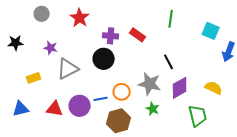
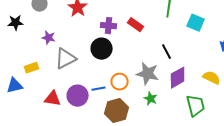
cyan square: (211, 31) -> (196, 23), moved
black star: (16, 43) -> (16, 23), moved
blue triangle: (21, 109) -> (15, 86), moved

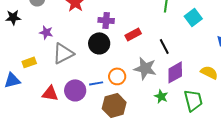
cyan square: (196, 23) -> (193, 17), turned 30
red rectangle: (136, 25) -> (133, 34), moved, turned -63
green star: (151, 99) -> (161, 96), moved

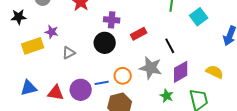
gray triangle: (63, 53) -> (69, 53), size x0.6
yellow rectangle: (29, 62) -> (33, 46), moved, size x1.5
blue triangle: (12, 80) -> (29, 88), moved

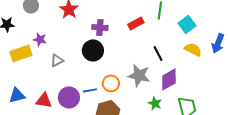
red rectangle: (139, 34) -> (136, 23), moved
yellow semicircle: (215, 72) -> (193, 49), moved

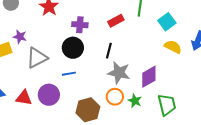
black line: (158, 53) -> (109, 51), moved, turned 42
gray triangle: (57, 60) -> (37, 58), size x1.6
orange circle: (111, 83) -> (115, 97), moved
blue line: (90, 90) -> (69, 74), moved

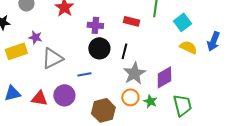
red rectangle: (116, 21) -> (131, 21), turned 42
black circle: (73, 48) -> (99, 48), moved
gray star: (119, 73) -> (134, 73), turned 30

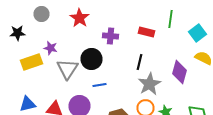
black circle: (99, 48) -> (92, 59), moved
gray triangle: (52, 58) -> (68, 69), turned -30
purple diamond: (164, 77) -> (180, 72), moved, turned -45

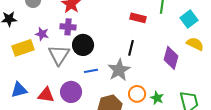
purple cross: (110, 36) -> (68, 27), moved
gray star: (150, 84) -> (119, 70), moved

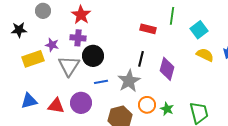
purple diamond: (171, 58) -> (167, 69), moved

